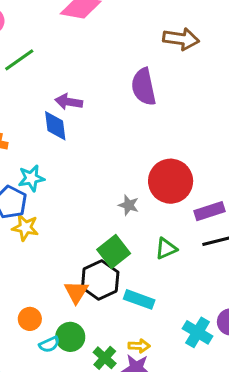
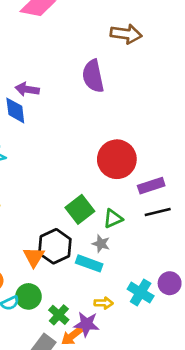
gray star: (129, 205) -> (101, 244), moved
green square: (114, 252) -> (80, 209), moved
yellow arrow: (139, 346) -> (104, 303), moved

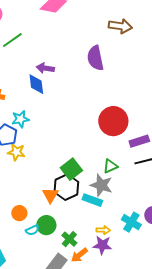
green square: (80, 209) -> (71, 169), moved
gray star: (101, 244) -> (101, 185), size x1.6
purple star: (86, 324) -> (102, 245), moved

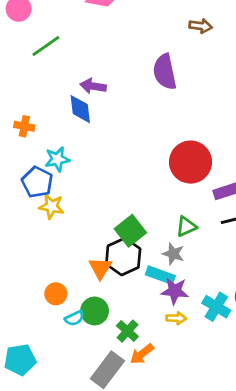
brown arrow: (120, 26) -> (201, 26), size x0.7
gray star: (101, 185) -> (173, 254), size x0.7
purple star: (102, 245) -> (175, 291), moved

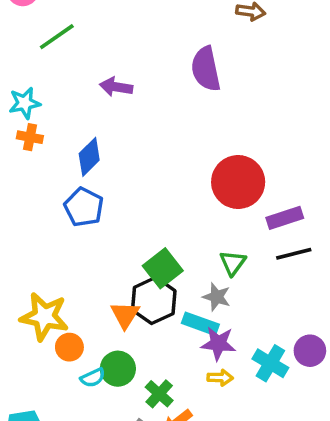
blue diamond: (80, 109) -> (89, 157), moved, turned 52
cyan star: (57, 159) -> (25, 103), moved
blue pentagon: (37, 182) -> (84, 207), moved
yellow star: (52, 206) -> (44, 317), moved, size x1.5
green triangle: (186, 226) -> (233, 263), turned -30

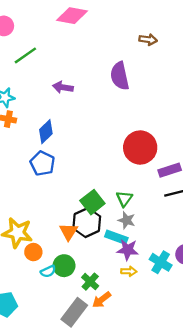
green triangle: (233, 263) -> (124, 199), moved

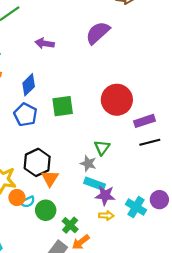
purple semicircle: (120, 76) -> (98, 33), turned 60
green square: (92, 202) -> (63, 106), moved, turned 30
gray star: (127, 220) -> (88, 163), moved
black hexagon: (87, 222) -> (37, 162), moved
cyan semicircle: (48, 271) -> (28, 202), moved

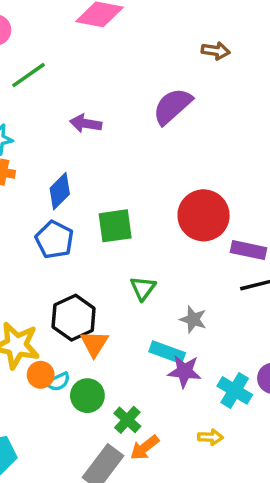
purple rectangle: (144, 121) -> (249, 250), turned 30
green triangle: (102, 148) -> (143, 288), moved
gray star: (88, 163) -> (193, 319), moved
yellow arrow: (106, 216) -> (210, 437), moved

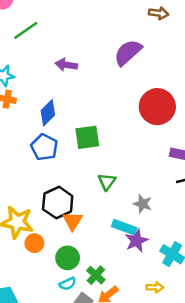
red circle: (204, 215) -> (157, 107), moved
purple star: (184, 371) -> (136, 241), turned -30
cyan semicircle: (58, 382) -> (68, 284), moved

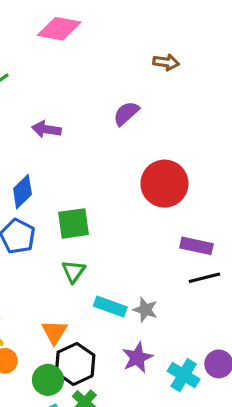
purple semicircle: (128, 52) -> (126, 113), size x0.7
green triangle: (107, 182) -> (73, 271), moved
black hexagon: (58, 203) -> (75, 364), moved
cyan rectangle: (124, 227) -> (110, 306), moved

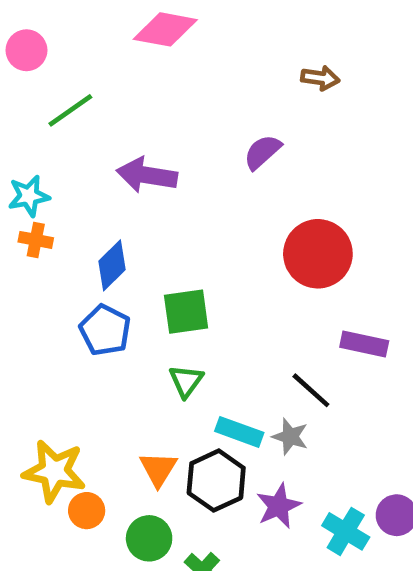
purple arrow: (46, 129) -> (147, 175), size x1.4
black line: (204, 278) -> (311, 390), moved, turned 56
black hexagon: (75, 364) -> (216, 481), moved

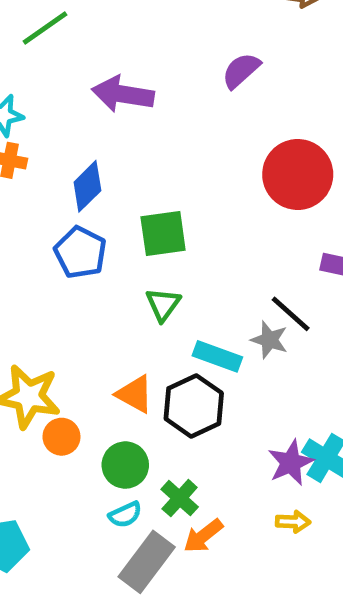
gray star: (290, 437) -> (269, 340), moved
orange triangle: (158, 469) -> (135, 394), turned -33
purple star: (279, 506) -> (291, 463), moved

